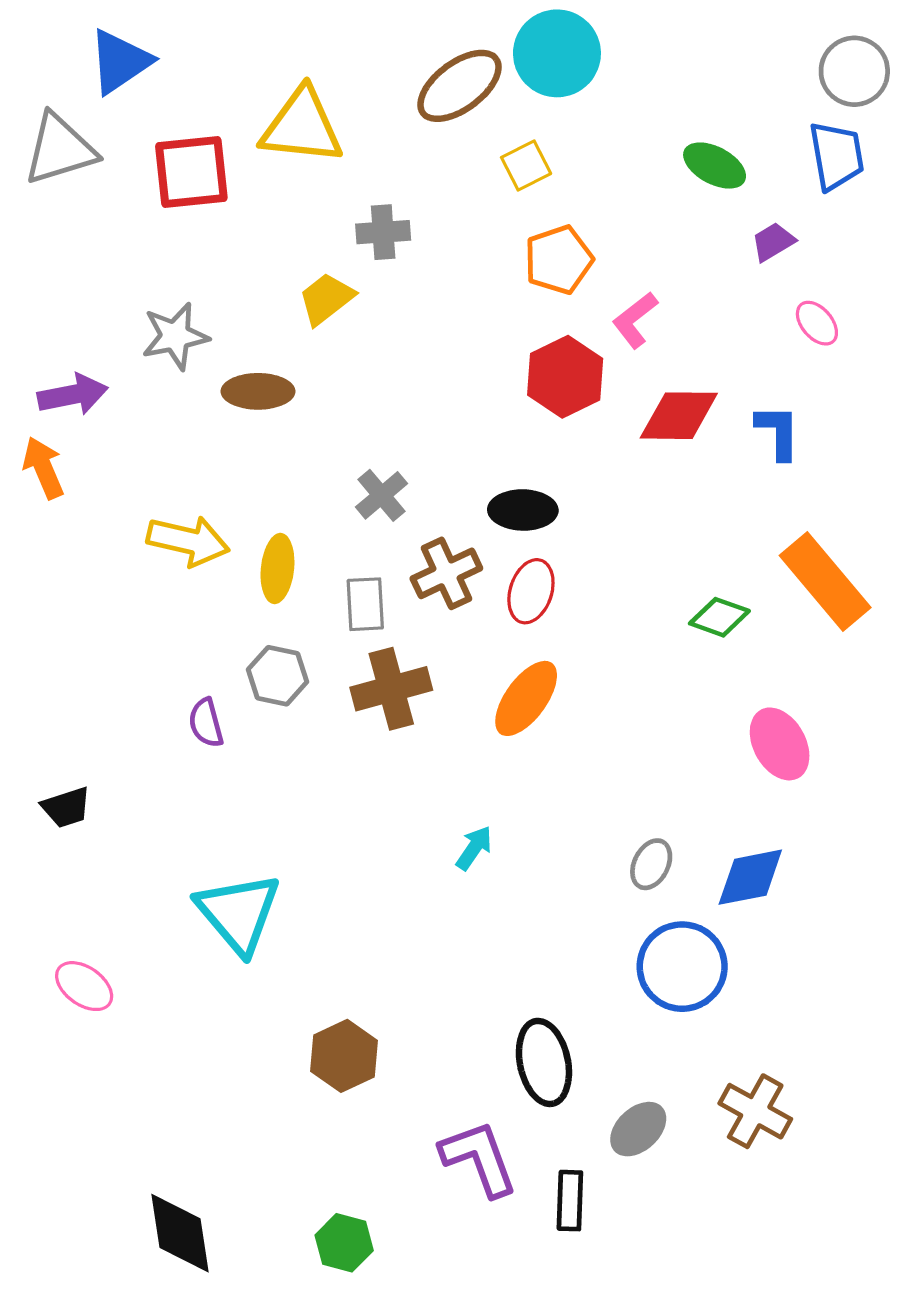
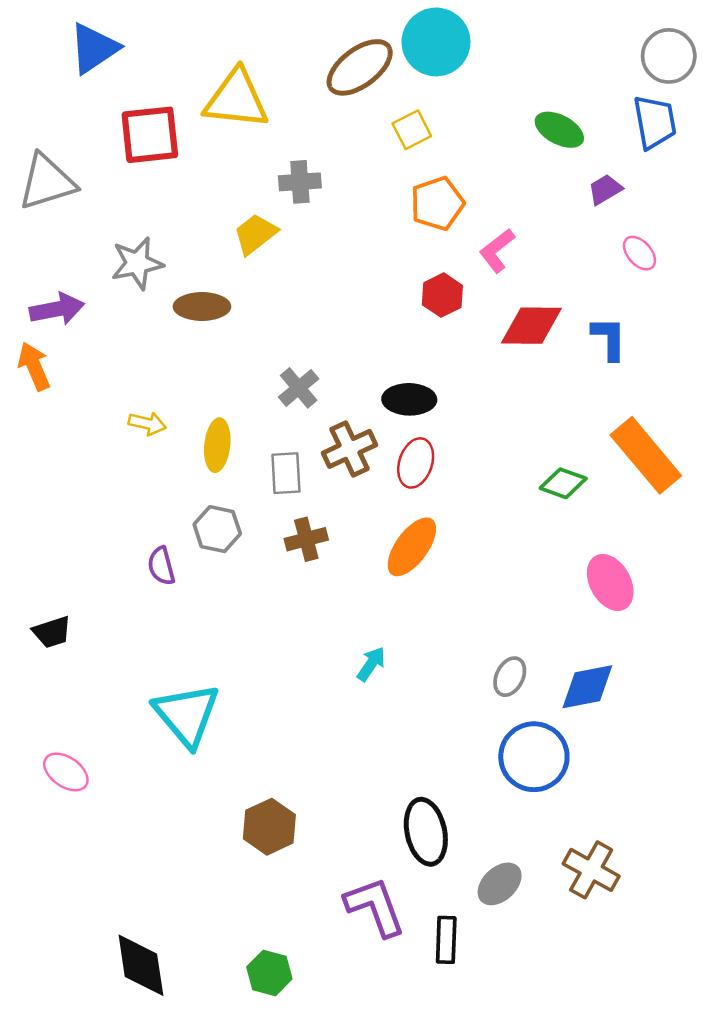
gray triangle: (60, 149) -> (47, 182), moved
red hexagon: (565, 377) -> (442, 295), size x0.7
yellow arrow: (188, 541) -> (147, 424), size x0.6
brown cross: (391, 689) -> (306, 539), size x0.7

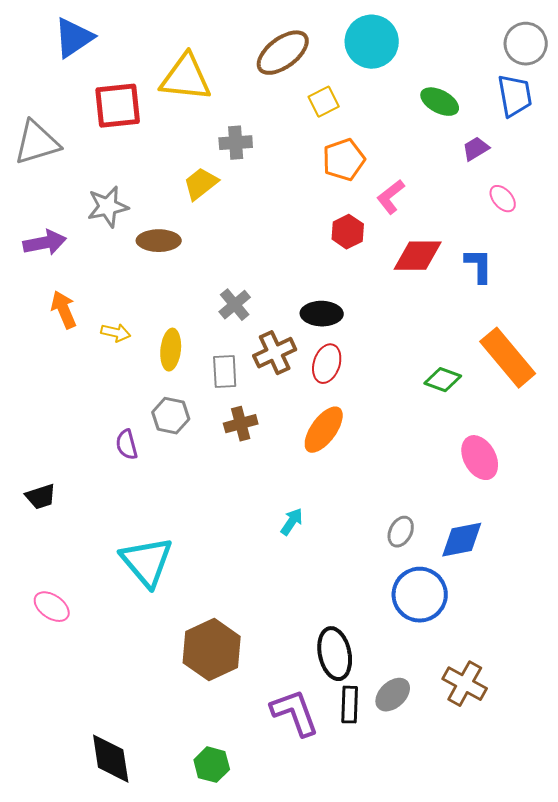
cyan circle: (436, 42) -> (372, 42), moved
orange arrow: (34, 366) -> (64, 310), moved
brown hexagon: (269, 827) -> (212, 650), size x1.4
black rectangle: (446, 940) -> (350, 705), moved

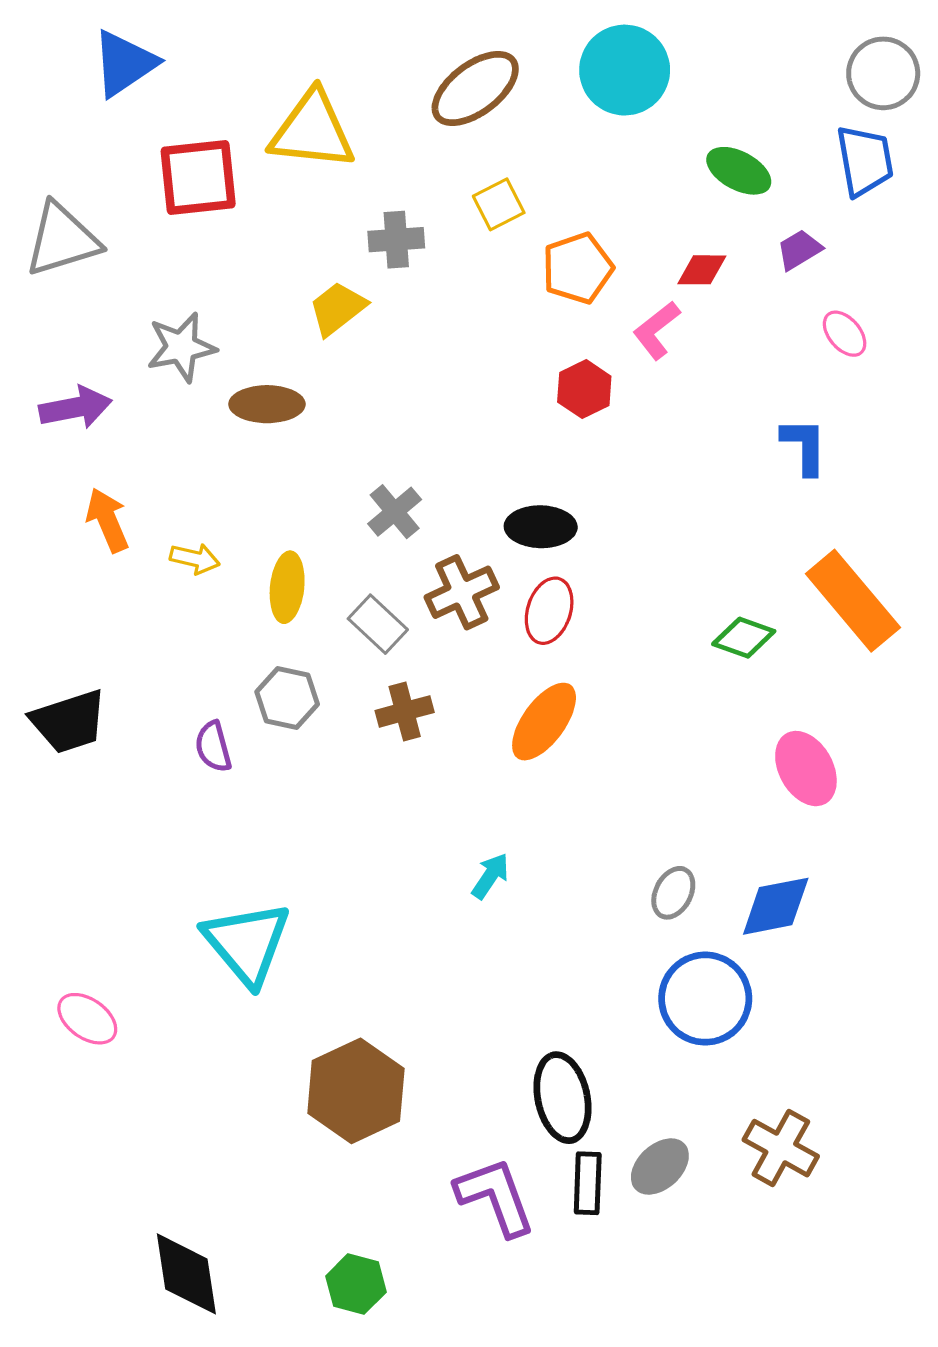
yellow square: (324, 102) -> (499, 204), moved
red diamond: (418, 256) -> (702, 270), moved, size x0.6
gray rectangle: (225, 372) -> (378, 624), turned -44
black trapezoid: (41, 497) -> (69, 722), moved, size x1.5

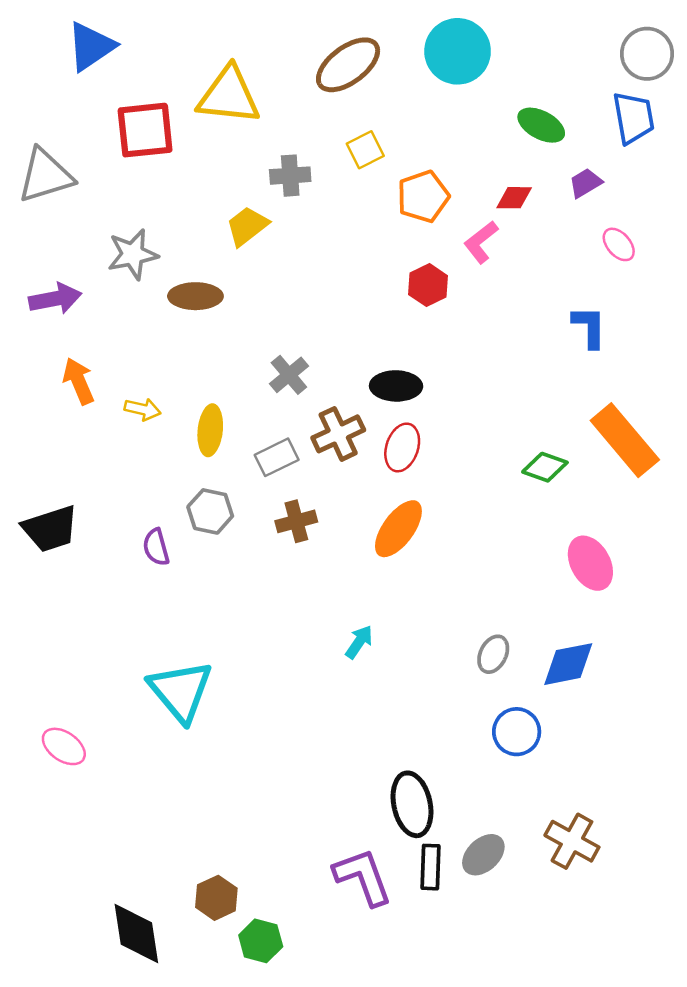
gray rectangle: (378, 624) -> (277, 457), turned -69
blue circle: (705, 999) -> (517, 732), size x0.7
brown hexagon: (356, 1091) -> (216, 898), moved, size x0.6

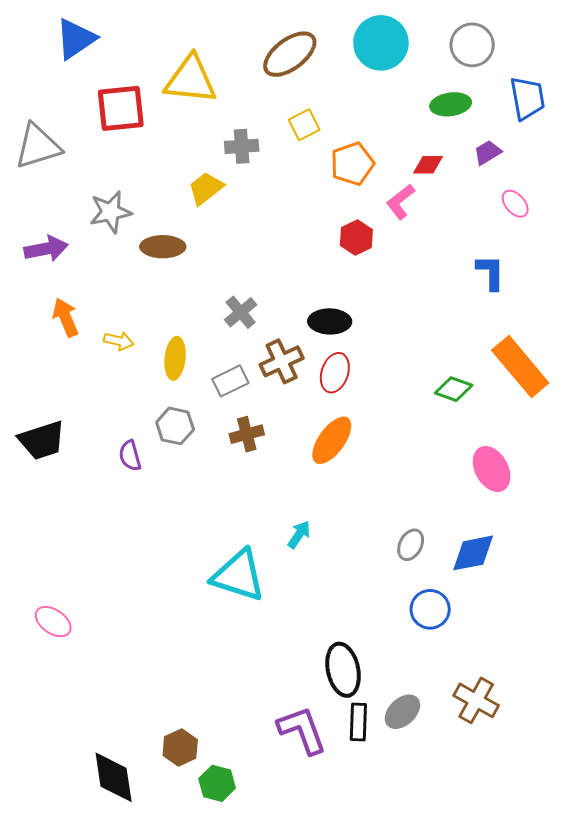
gray circle: (647, 54) -> (472, 45), moved
green ellipse: (541, 125) -> (451, 104), turned -36
cyan triangle: (181, 691) -> (239, 576), moved, turned -32

